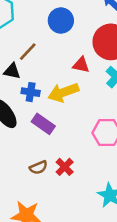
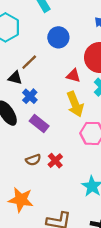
blue cross: (31, 92) -> (30, 96), turned 32
yellow arrow: (63, 92) -> (75, 104), moved, turned -95

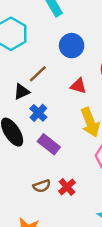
red triangle: (73, 76) -> (78, 86), moved
black triangle: (15, 78) -> (22, 92), turned -40

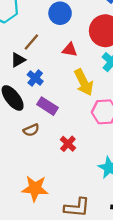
brown semicircle: (42, 186) -> (31, 130), moved

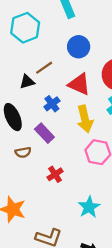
red triangle: (70, 50) -> (79, 84), size x1.5
blue cross: (35, 78) -> (52, 104), moved

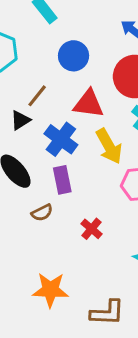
blue cross: (52, 104) -> (61, 139), size x1.5
purple rectangle: (44, 133) -> (62, 180), turned 48

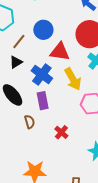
blue circle: (74, 56) -> (43, 30), moved
brown line: (37, 96) -> (19, 41), moved
brown semicircle: (42, 213) -> (30, 122), turned -80

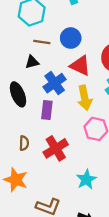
brown line: (19, 41) -> (42, 42), turned 42
brown semicircle: (30, 122) -> (24, 143), moved
red cross: (61, 132) -> (56, 148), size x1.6

